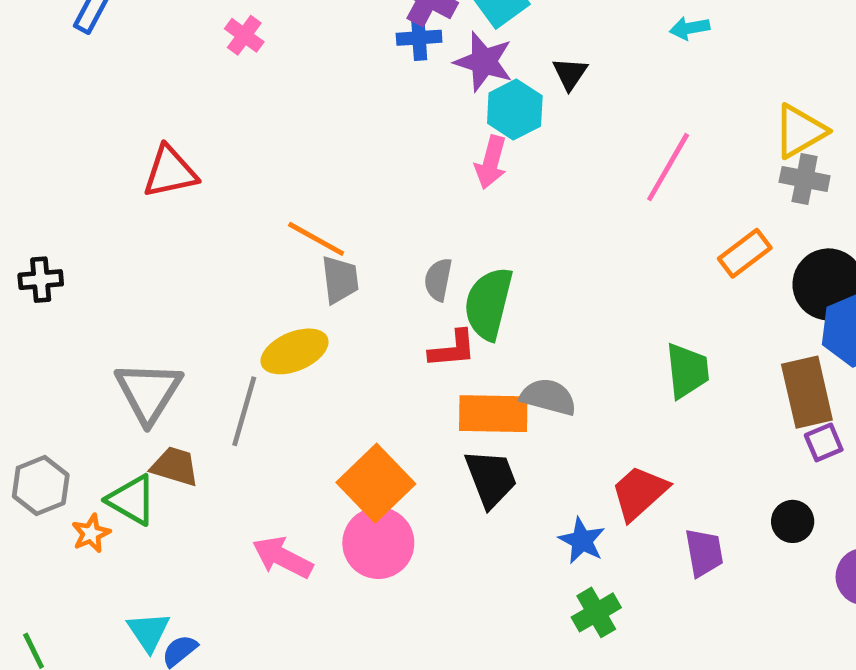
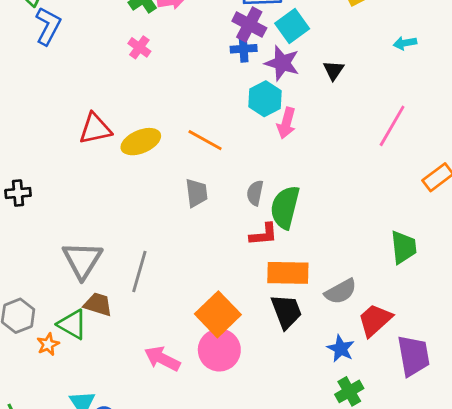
cyan hexagon: (515, 110) -> (265, 99), moved
orange line: (316, 239) -> (205, 140), moved
yellow ellipse: (295, 351) -> (141, 142), moved
gray semicircle: (548, 397) -> (341, 291), moved, turned 136
purple trapezoid: (704, 553) -> (413, 356), size x1.4

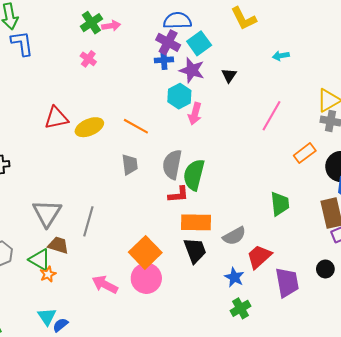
blue L-shape: (48, 26) -> (22, 43), turned -36
gray semicircle: (255, 193) -> (172, 164), size x1.6
orange star: (48, 344) -> (48, 274), moved

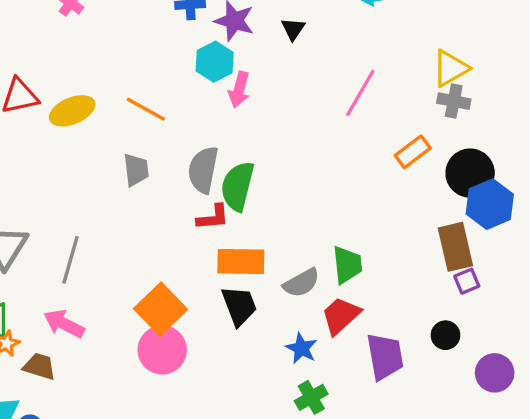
green trapezoid: (280, 204) -> (347, 265), moved
brown trapezoid: (58, 245) -> (39, 366), moved
pink arrow: (105, 285) -> (64, 324), moved

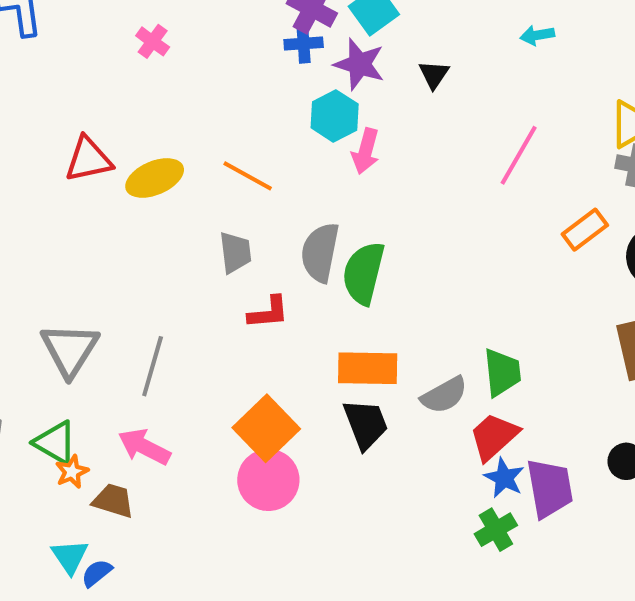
red L-shape: (213, 217) -> (268, 312), moved
blue star: (301, 348) -> (504, 478), moved
green cross: (311, 397) -> (496, 530), moved

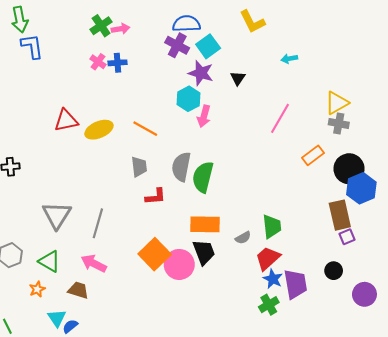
blue cross: (304, 44) -> (117, 63), moved
gray semicircle: (444, 395) -> (243, 238), size x0.7
orange star: (72, 472) -> (37, 289), moved
pink circle: (268, 480) -> (179, 264), moved

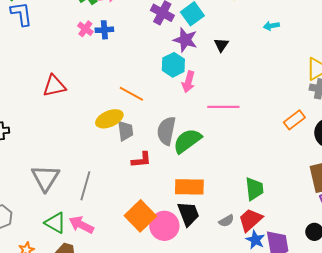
pink line: (280, 118) -> (223, 107), moved, turned 60
yellow ellipse: (99, 130) -> (109, 119), moved
green semicircle: (203, 177) -> (187, 141), turned 40
gray semicircle: (243, 238) -> (226, 221), moved
green triangle: (50, 261) -> (55, 223), moved

